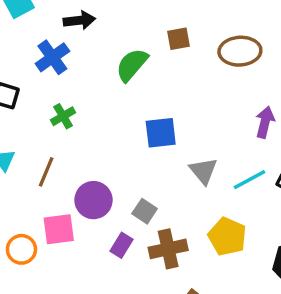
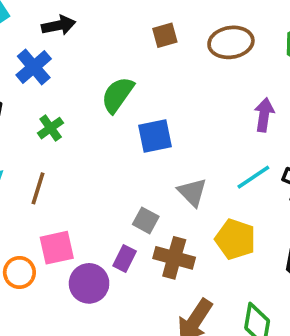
green semicircle: (132, 65) -> (118, 95), moved
gray triangle: (203, 171) -> (192, 192), moved
purple circle: (93, 200) -> (89, 283), moved
brown cross: (168, 249) -> (174, 258), turned 33

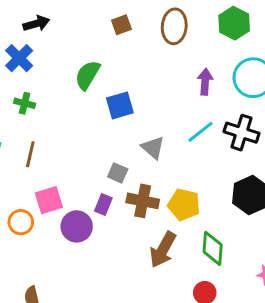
brown ellipse: (231, 42) -> (174, 26), turned -72
green cross: (51, 128) -> (25, 103), moved, turned -36
yellow pentagon: (235, 239) -> (184, 205), moved

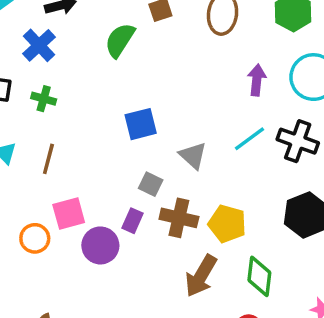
green semicircle: (88, 75) -> (120, 40), moved
blue square: (120, 105) -> (141, 124), moved

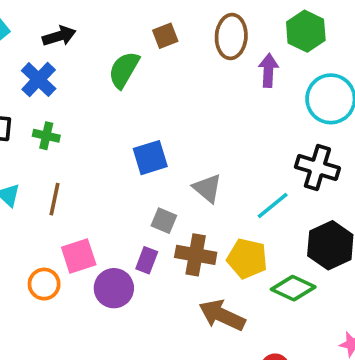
purple arrow: (257, 80) -> (268, 70), moved
cyan line: (249, 139) -> (273, 205), moved
brown arrow: (201, 276) -> (222, 315), turned 87
green diamond: (259, 276) -> (293, 288), moved, turned -69

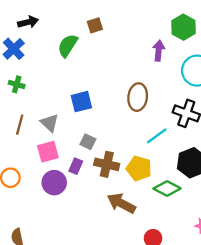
brown ellipse: (231, 36) -> (138, 97), moved
gray triangle: (207, 188) -> (50, 123), moved
pink square: (79, 256) -> (48, 152), moved

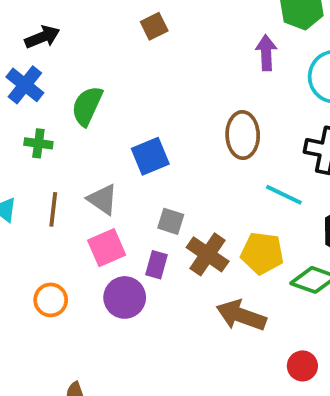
green semicircle: (68, 45) -> (87, 106), moved
cyan line: (157, 136) -> (284, 195), turned 70
brown cross: (107, 164) -> (208, 254), turned 30

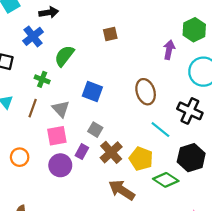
brown square: (154, 26) -> (110, 34), moved
brown ellipse: (243, 135) -> (146, 92), turned -30
green cross: (38, 143) -> (42, 79), moved
blue square: (150, 156) -> (92, 91), turned 30

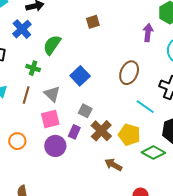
blue square: (92, 91) -> (80, 76), turned 30
brown ellipse: (146, 92) -> (129, 73), turned 45
brown arrow: (122, 190) -> (113, 165), size x0.7

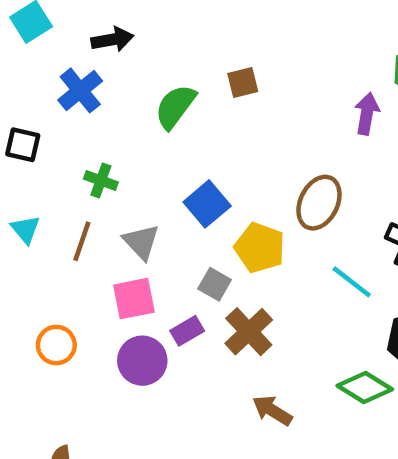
green semicircle: (52, 45) -> (175, 107), moved
purple rectangle: (74, 132) -> (187, 331), turned 32
yellow pentagon: (129, 135) -> (260, 248), moved

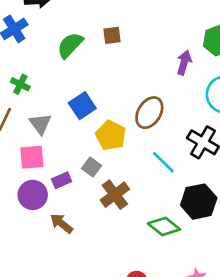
gray square: (215, 284) -> (92, 167), moved
brown cross: (249, 332) -> (115, 195), moved
brown arrow: (272, 410) -> (61, 223), moved

